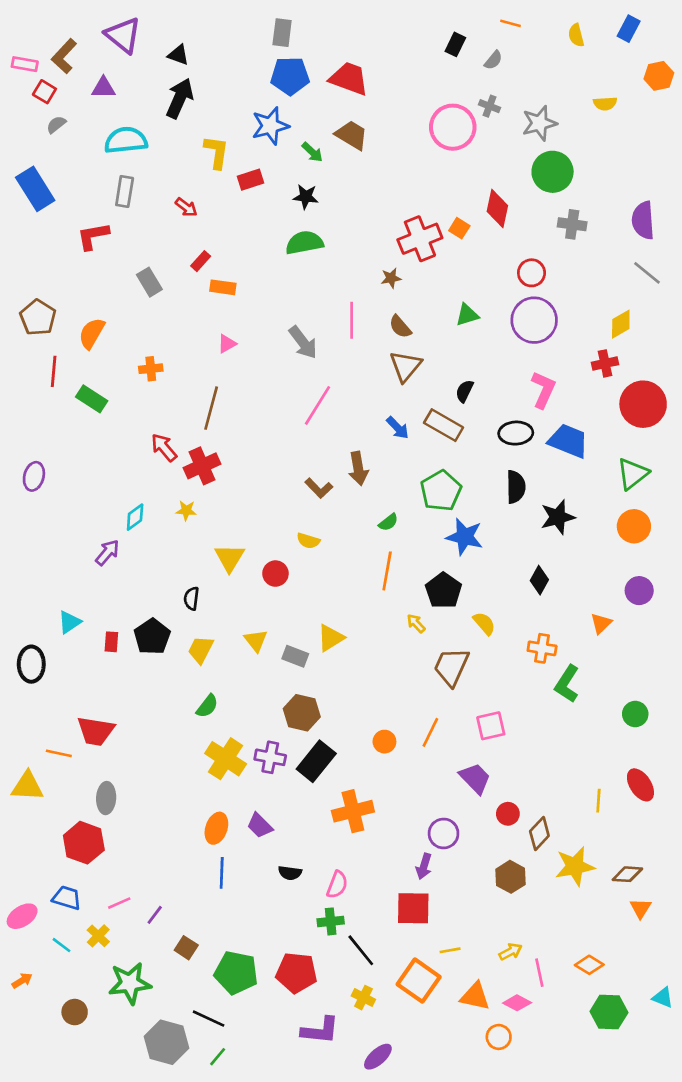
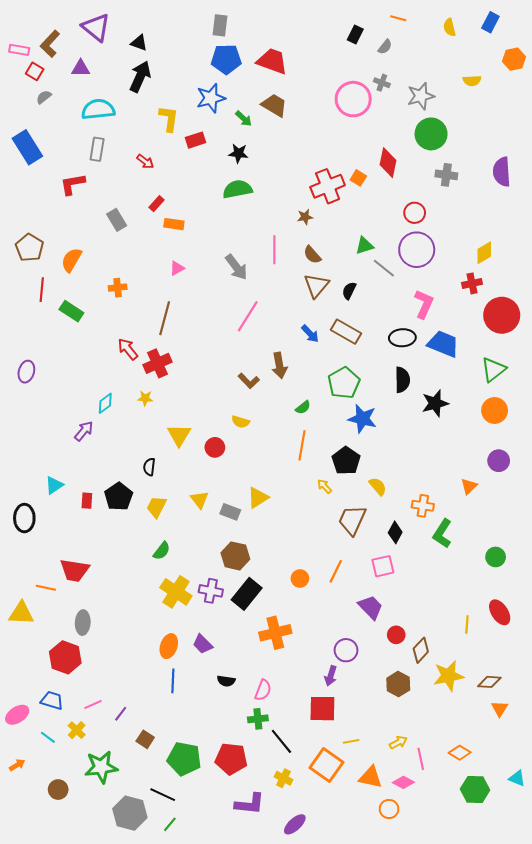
gray line: (647, 273) -> (384, 268), moved
black semicircle: (465, 391) -> (349, 291), moved
black diamond: (539, 580) -> (395, 532), moved

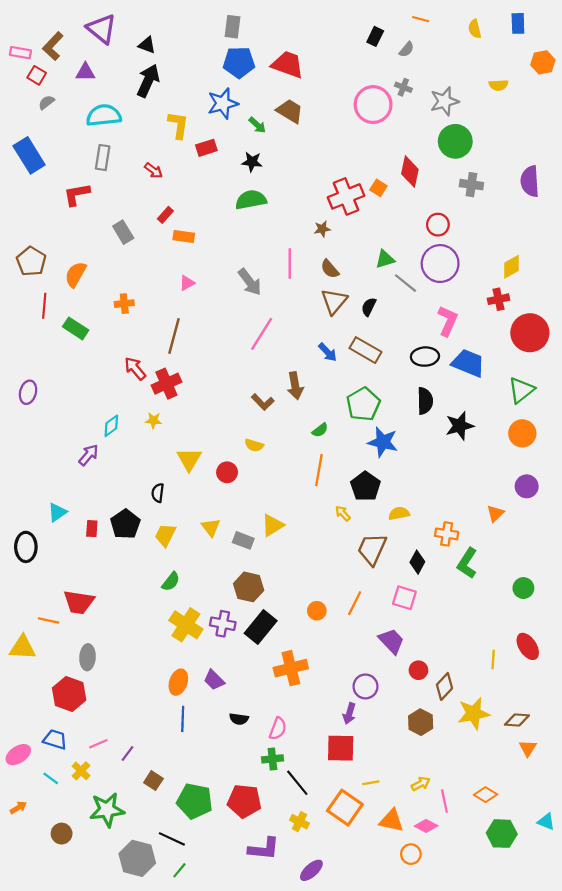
blue rectangle: (490, 22) -> (518, 23), turned -30
yellow semicircle: (378, 486) -> (399, 513), turned -60
pink square: (383, 566) -> (404, 598), turned 30

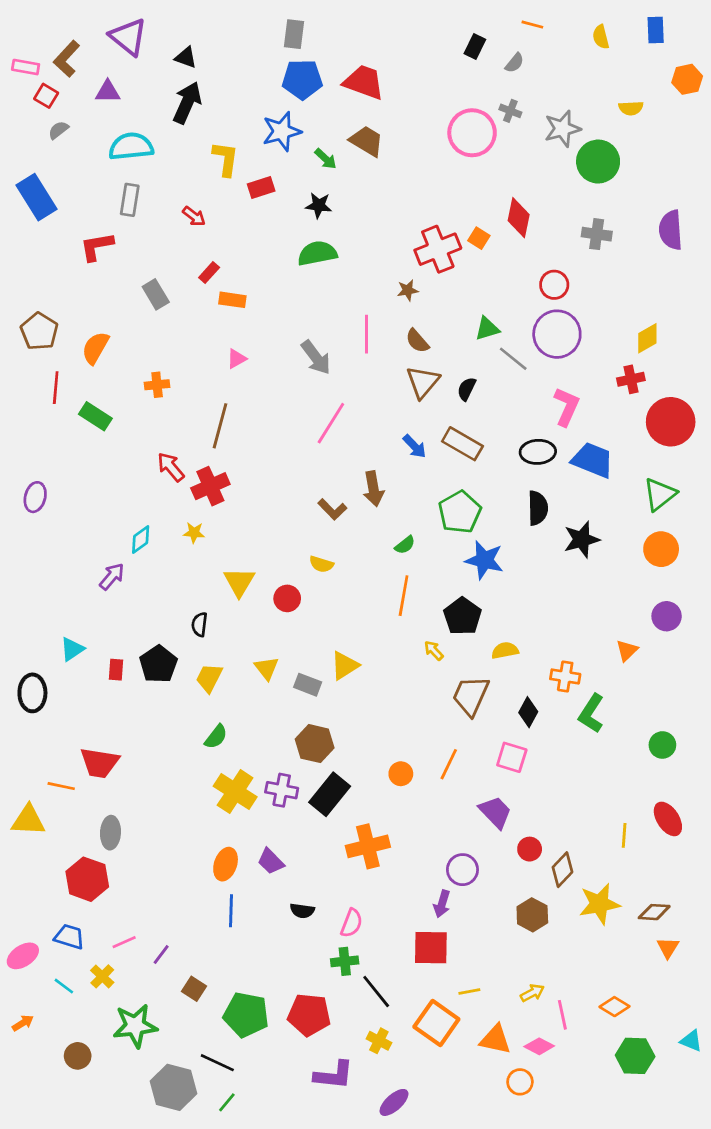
green circle: (455, 141) -> (598, 162), moved

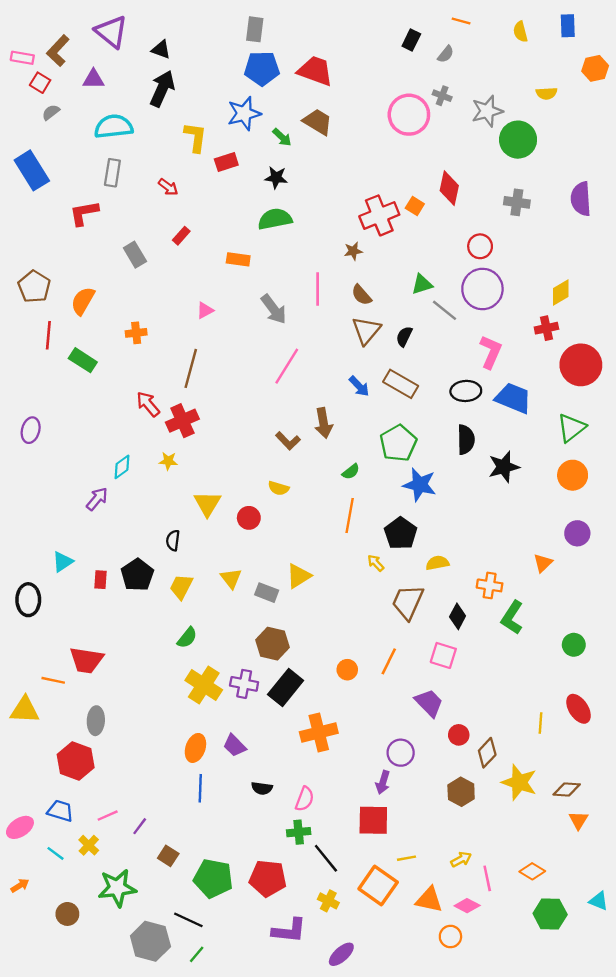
orange rectangle: (232, 300) -> (238, 259), moved
yellow star: (599, 904) -> (519, 782), turned 30

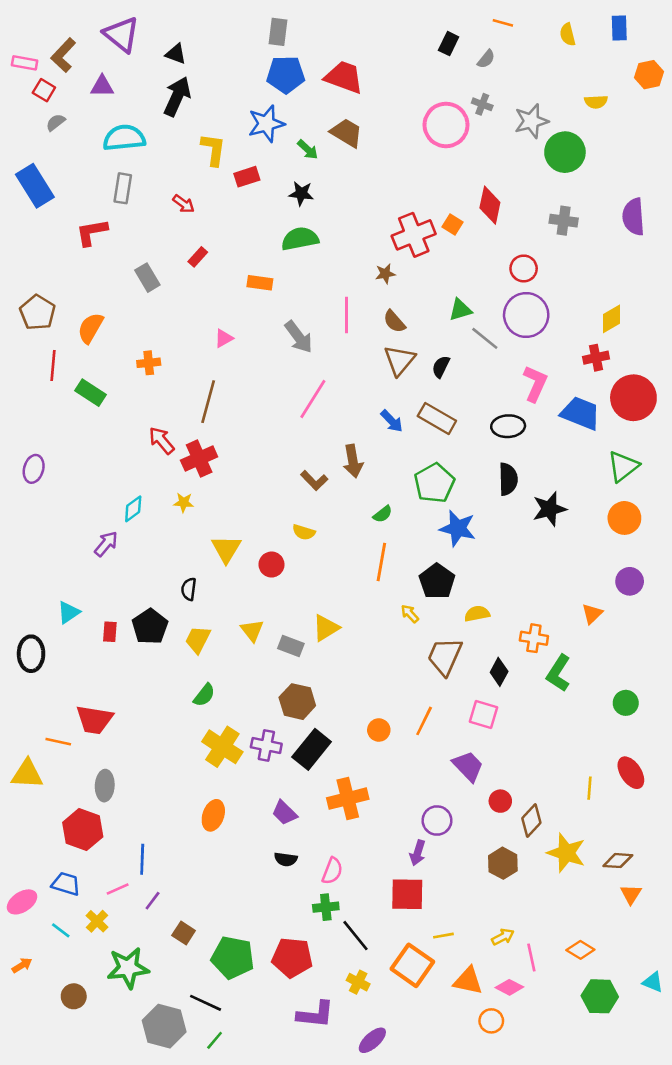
blue trapezoid: (513, 398) -> (580, 413), moved
purple trapezoid: (235, 746) -> (284, 813), moved
blue line: (200, 788) -> (142, 859), moved

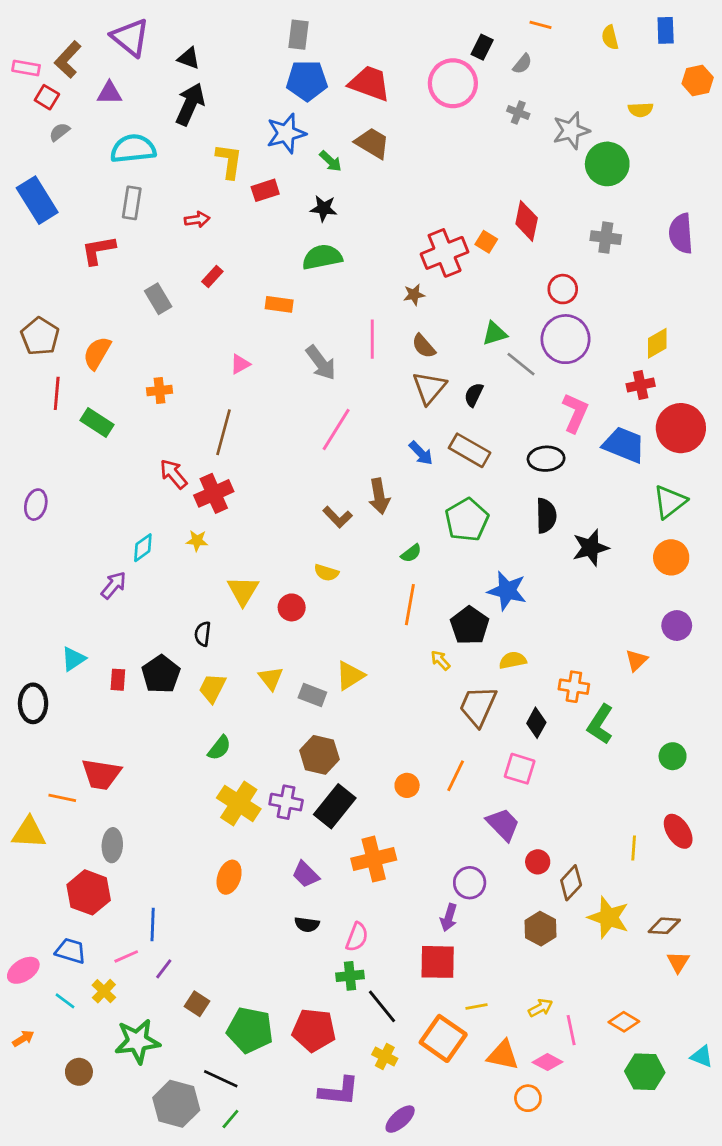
pink circle: (446, 125) -> (453, 83), moved
red arrow: (184, 204) -> (197, 220), turned -45
blue star: (458, 528) -> (507, 591), moved

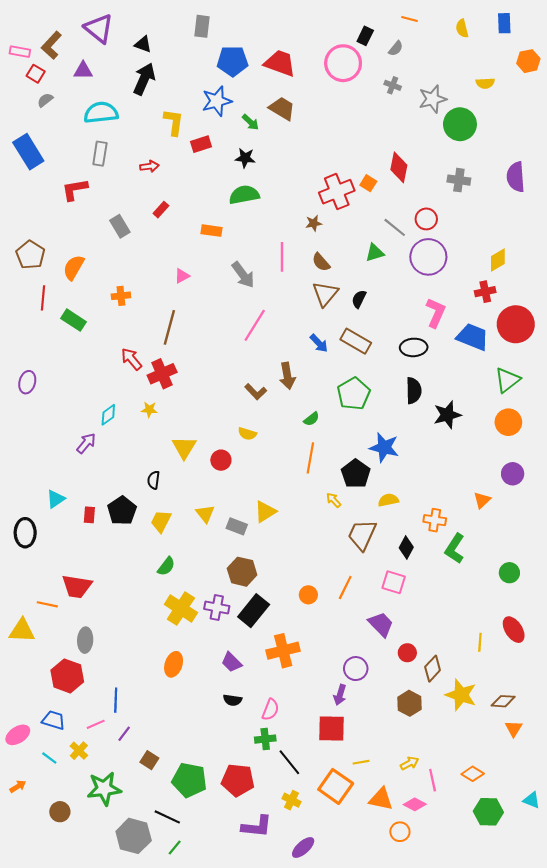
gray rectangle: (299, 35) -> (202, 26), moved
gray line: (521, 364) -> (395, 227), moved

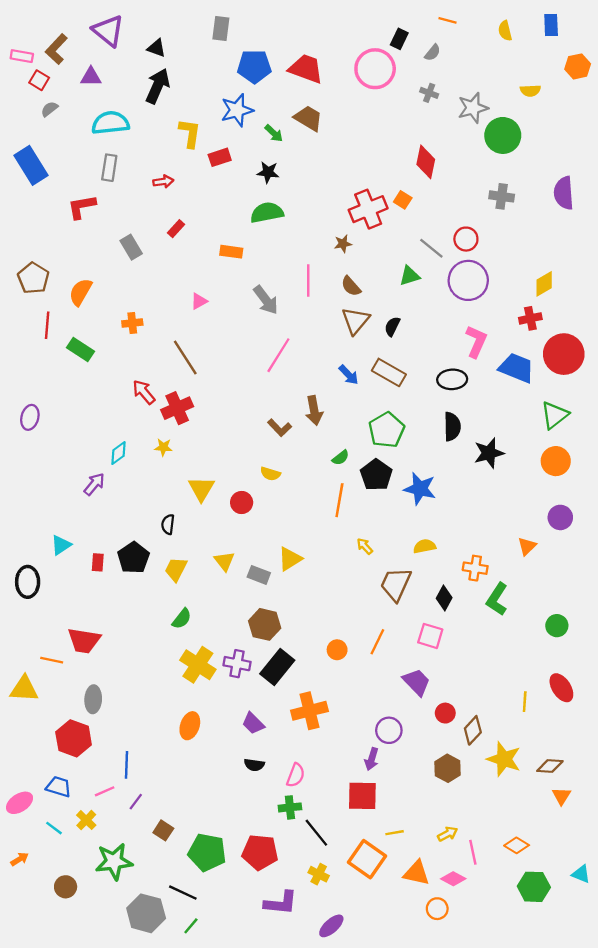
red diamond: (399, 167) -> (426, 162), moved
brown line: (169, 327) -> (185, 358), turned -48
black pentagon: (356, 474) -> (376, 475), moved

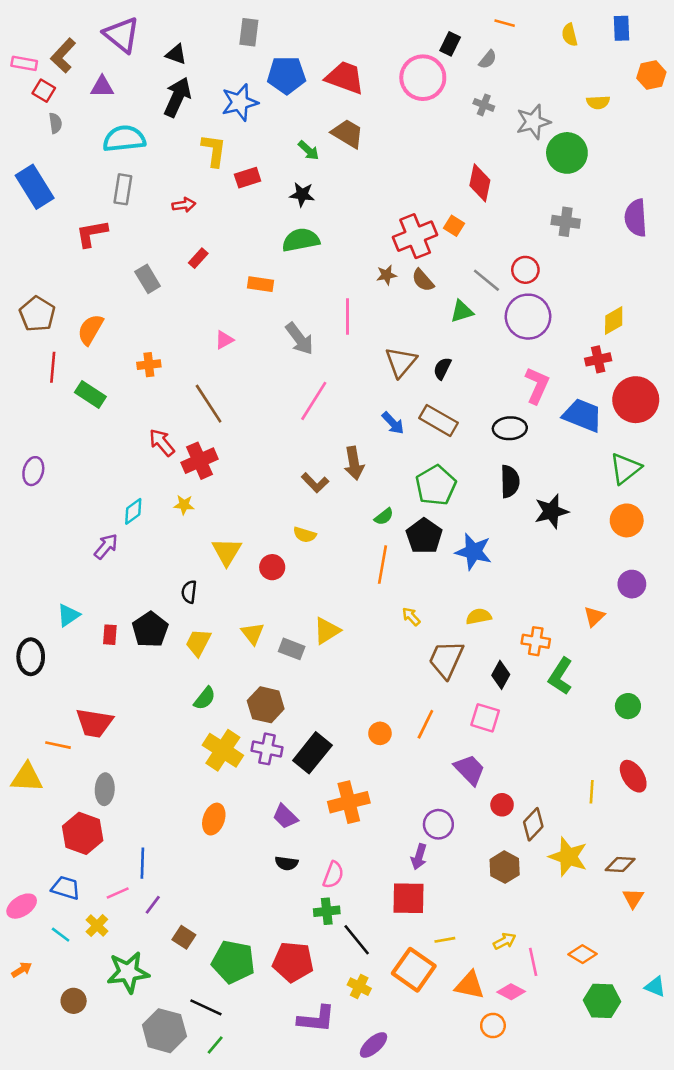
gray semicircle: (49, 109) -> (55, 123), turned 120
blue star: (237, 110) -> (240, 102), moved
brown semicircle: (351, 286) -> (423, 280), moved
brown hexagon: (265, 624) -> (266, 705), moved

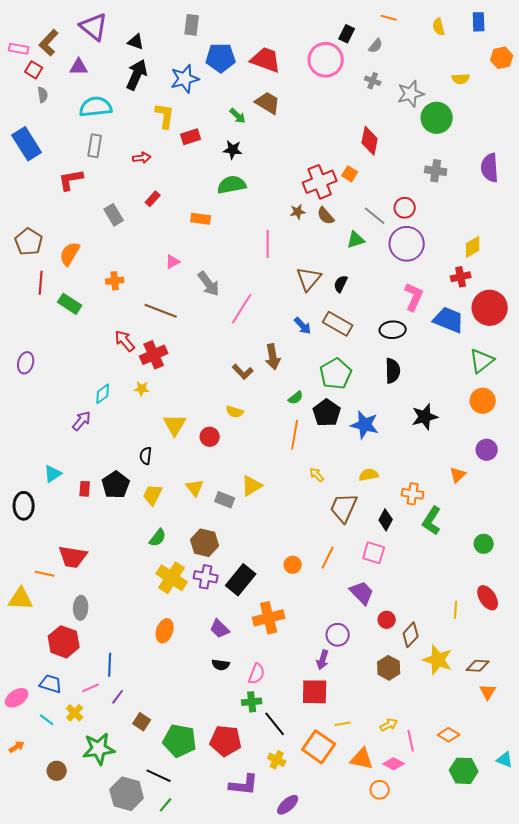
gray arrow: (299, 339) -> (209, 284), moved
brown line: (209, 404) -> (161, 311), turned -36
black star: (551, 511) -> (425, 417), moved

